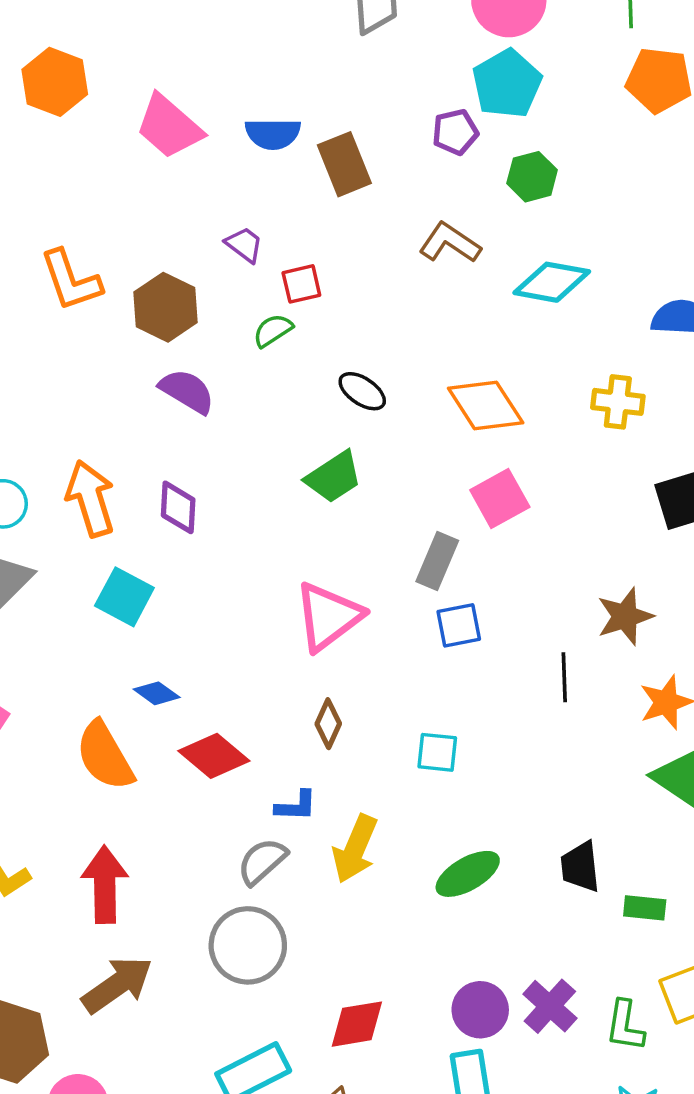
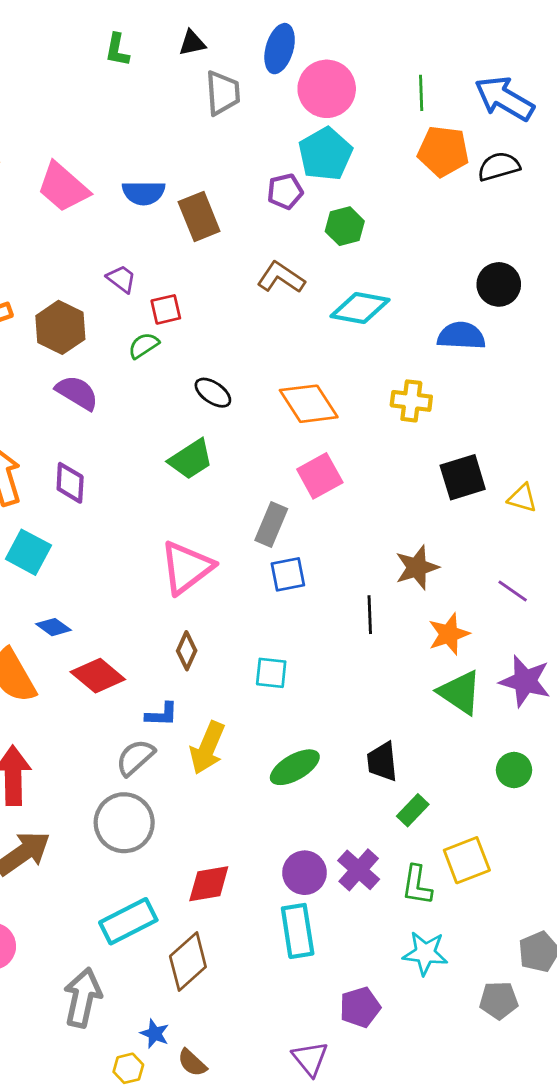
green rectangle: (645, 908) -> (413, 810), moved, turned -52

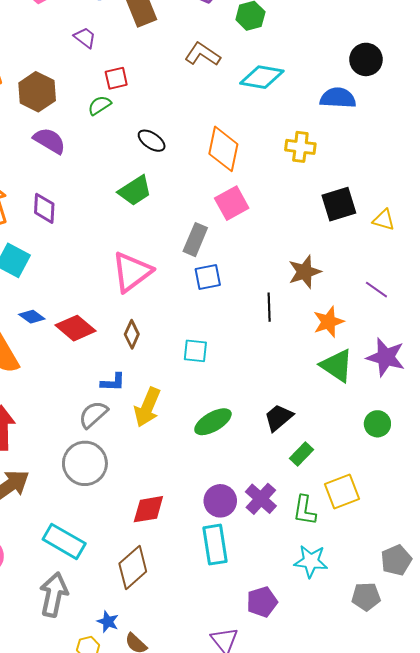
purple trapezoid: (121, 279) -> (85, 38), moved
orange diamond: (309, 404) -> (223, 149), turned 45
red diamond: (98, 676) -> (76, 328), moved
black trapezoid: (382, 762) -> (279, 418), turned 56
cyan rectangle: (128, 921) -> (64, 541), moved, turned 57

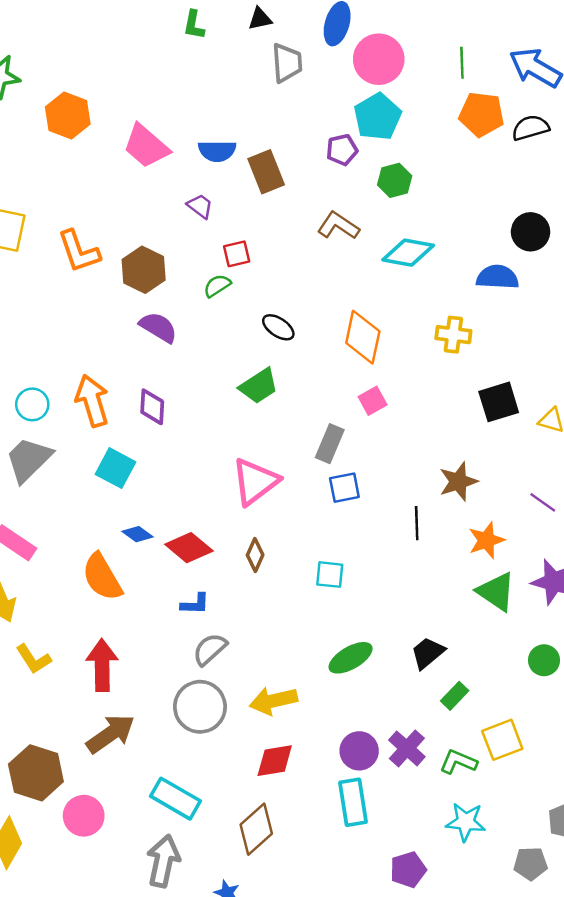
pink square: (232, 203) -> (373, 401), size x0.7
blue L-shape: (113, 382) -> (195, 604), moved
yellow arrow: (147, 407) -> (273, 701), moved, turned 54
green L-shape: (305, 510) -> (458, 762), turned 104

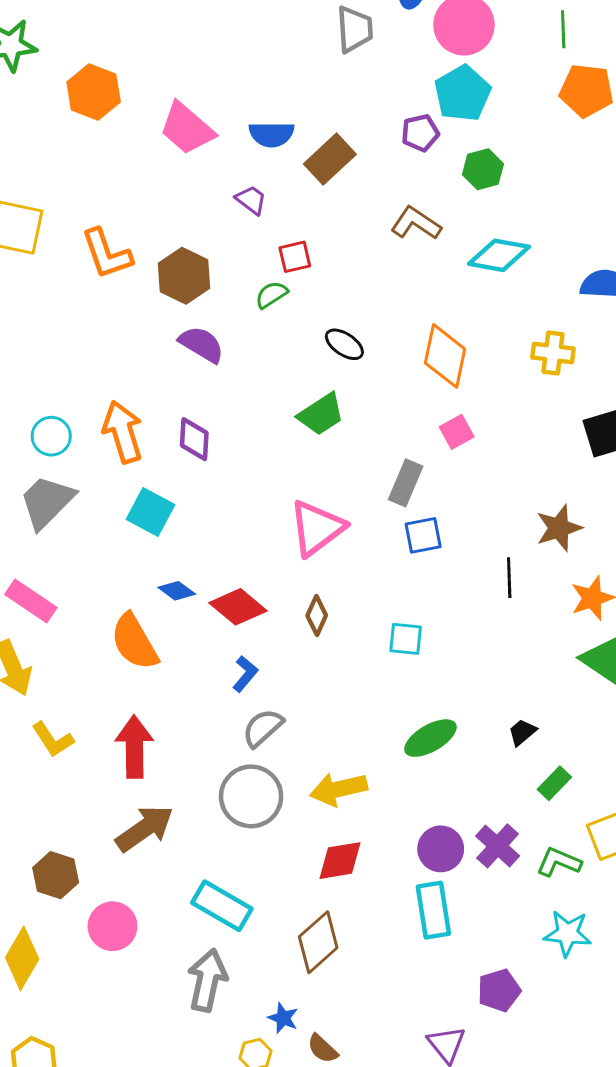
brown rectangle: (266, 172) -> (330, 159), turned 69
blue L-shape: (195, 604) -> (245, 674), turned -52
black trapezoid: (428, 653) -> (522, 732), size x0.7
brown hexagon: (36, 773) -> (56, 875), size x0.7

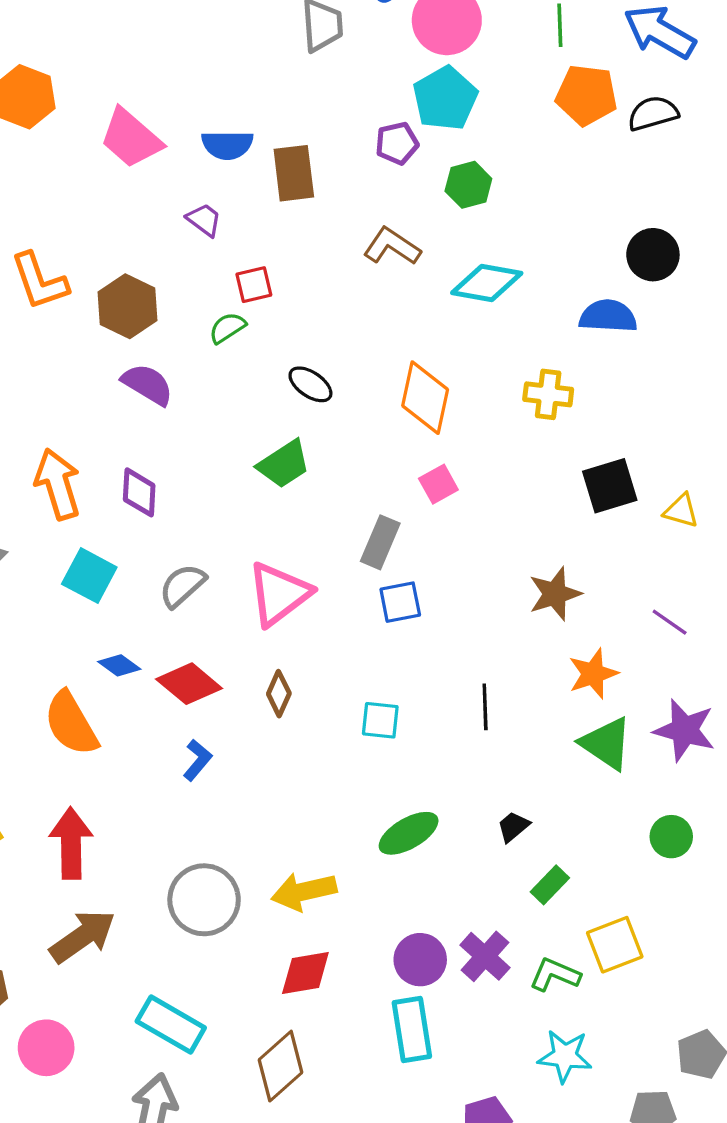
brown rectangle: (330, 159) -> (294, 173), turned -54
black line: (509, 578) -> (485, 707), moved
gray semicircle: (263, 728) -> (182, 586), moved

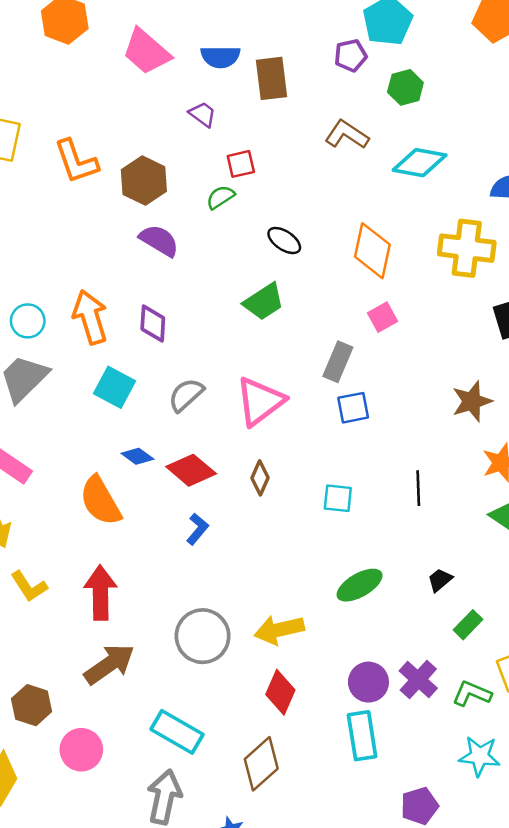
yellow cross: (548, 394) -> (467, 248), size x1.5
red diamond: (305, 973) -> (280, 692), turned -57

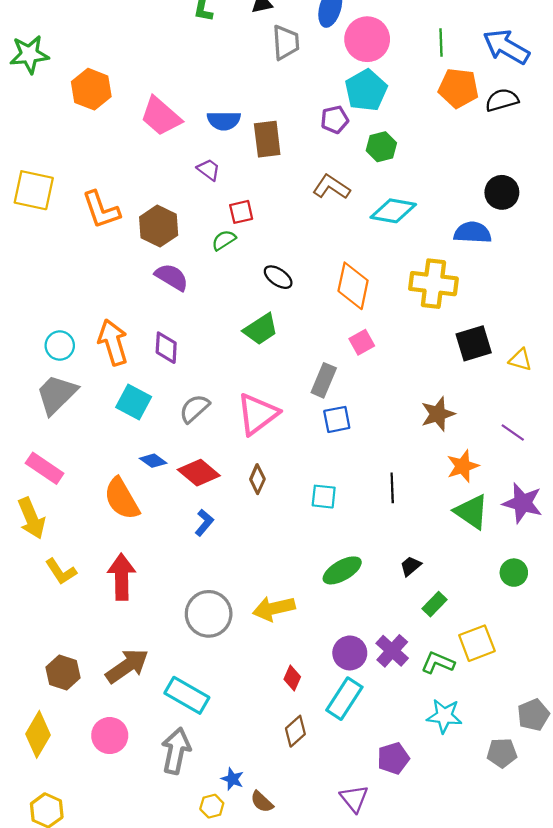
brown arrow: (109, 664) -> (127, 666), moved
red diamond: (280, 692) -> (292, 678), moved, size x0.7
cyan rectangle: (362, 736) -> (344, 699), turned 42
pink circle: (81, 750) -> (110, 736), moved
brown diamond: (261, 764) -> (295, 731), moved, size x0.7

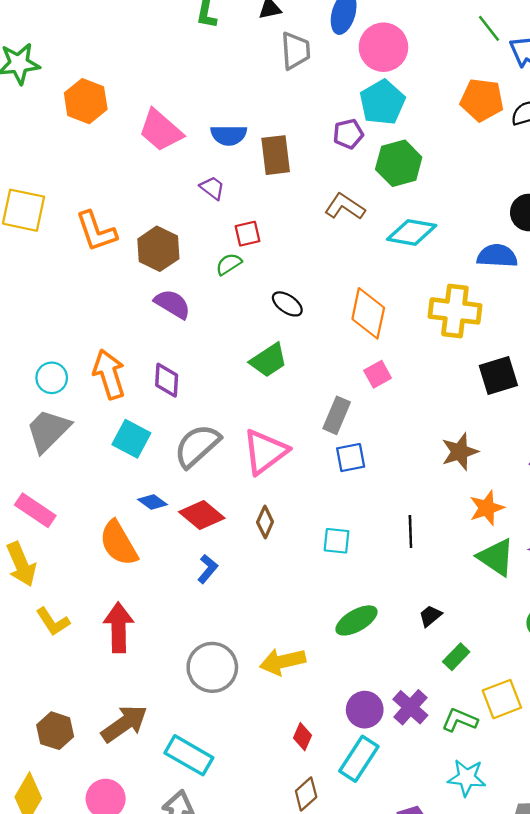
green line: (441, 42) -> (489, 28), moved, turned -36
green hexagon: (381, 147) -> (399, 163), size x1.4
gray semicircle: (194, 409) -> (197, 446), size x1.4

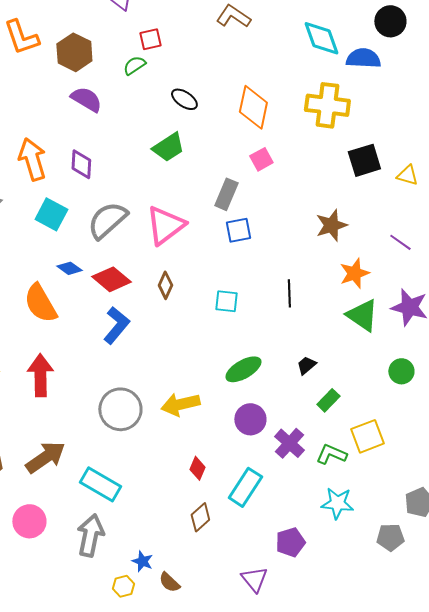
cyan diamond: (412, 232) -> (321, 38), moved, turned 60
blue L-shape: (208, 569) -> (116, 325), size x1.5
purple circle: (365, 710) -> (250, 419), moved

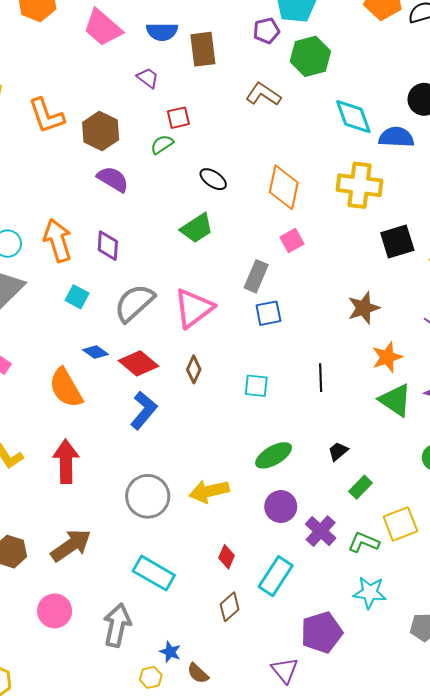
cyan square: (51, 214) -> (77, 297), size x0.7
cyan rectangle: (100, 484) -> (154, 573), moved
purple pentagon: (290, 542) -> (322, 632), size x1.4

